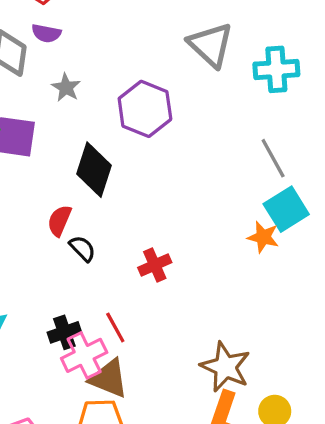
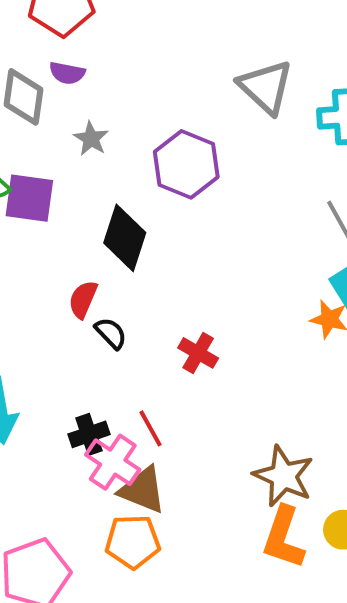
red cross: (155, 265) -> (198, 353), turned -36
pink cross: (84, 355) -> (113, 462), turned -30

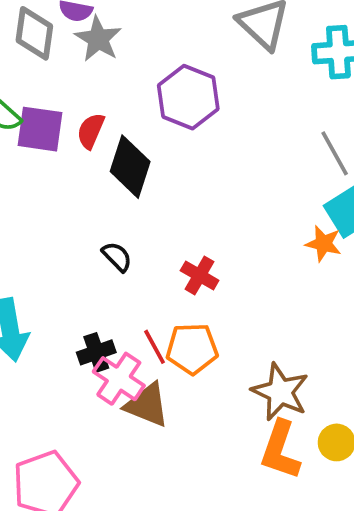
gray star: (91, 139) -> (98, 39), moved, size x1.4
red semicircle: (83, 299) -> (91, 131), moved
orange pentagon: (133, 542) -> (192, 349), moved

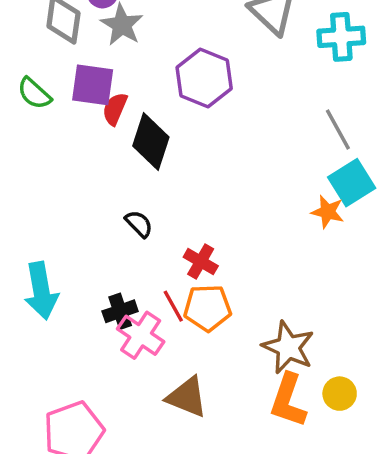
purple square: (40, 129) -> (93, 85), moved
red cross: (200, 275) -> (201, 262), moved
brown triangle: (147, 405) -> (187, 397), moved

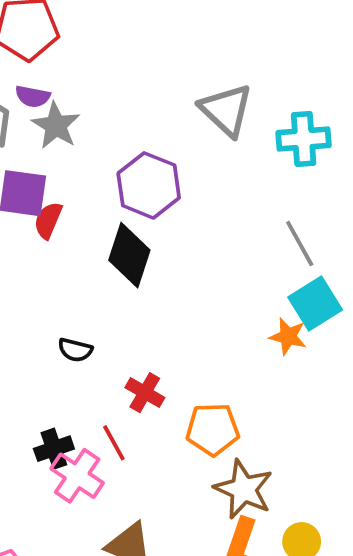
black diamond: (151, 141) -> (129, 255), moved
black semicircle: (139, 224) -> (75, 350), turned 148
orange pentagon: (208, 308) -> (213, 429), moved

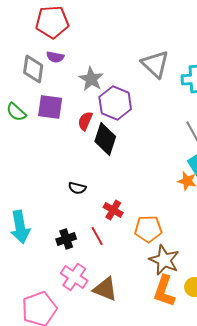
gray star: (56, 125) -> (91, 79), moved
red semicircle: (48, 220) -> (85, 121), moved
pink cross: (77, 476) -> (74, 277), moved

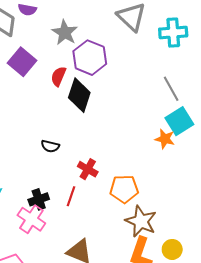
purple square: (50, 107) -> (22, 62), turned 32
red line: (97, 236) -> (71, 196), turned 48
pink cross: (74, 277) -> (31, 219), moved

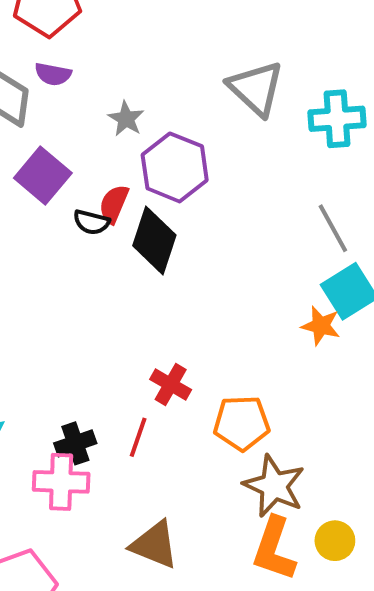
gray star: (65, 33) -> (126, 119), size x0.7
black semicircle: (50, 146) -> (92, 222), moved
pink cross: (31, 219) -> (61, 482), turned -32

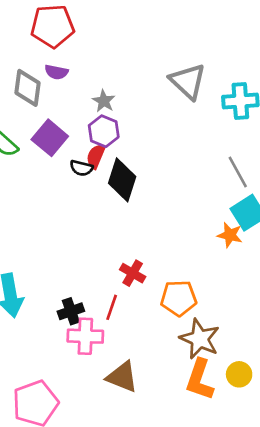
purple hexagon: (175, 167) -> (104, 131), moved, size x0.7
pink cross: (61, 482) -> (85, 336), moved

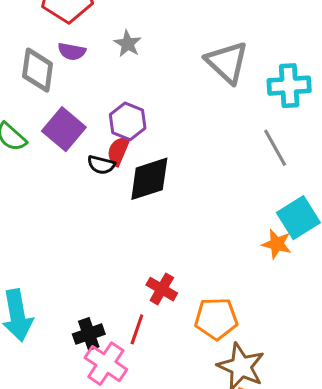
gray star: (104, 101) -> (128, 44), moved
gray line: (238, 172) -> (275, 148), moved
black diamond: (122, 180) -> (149, 179), turned 54
pink cross: (85, 336) -> (106, 364), turned 32

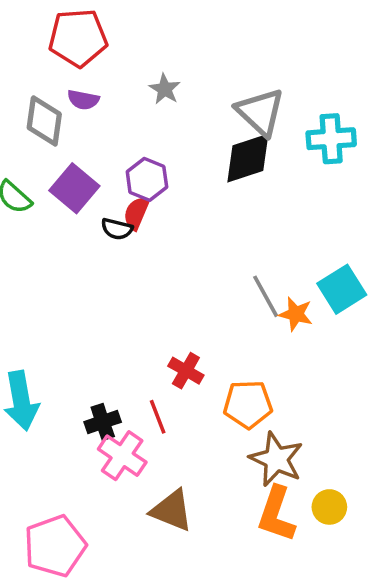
gray star: (128, 44) -> (165, 89), moved
gray line: (275, 148) -> (266, 296), moved
black diamond: (149, 179) -> (248, 158), moved
orange star: (277, 244) -> (296, 314), moved
red line: (137, 329) -> (158, 417), turned -40

